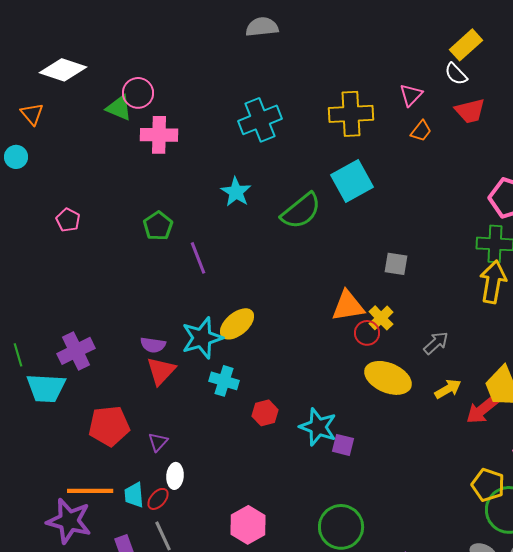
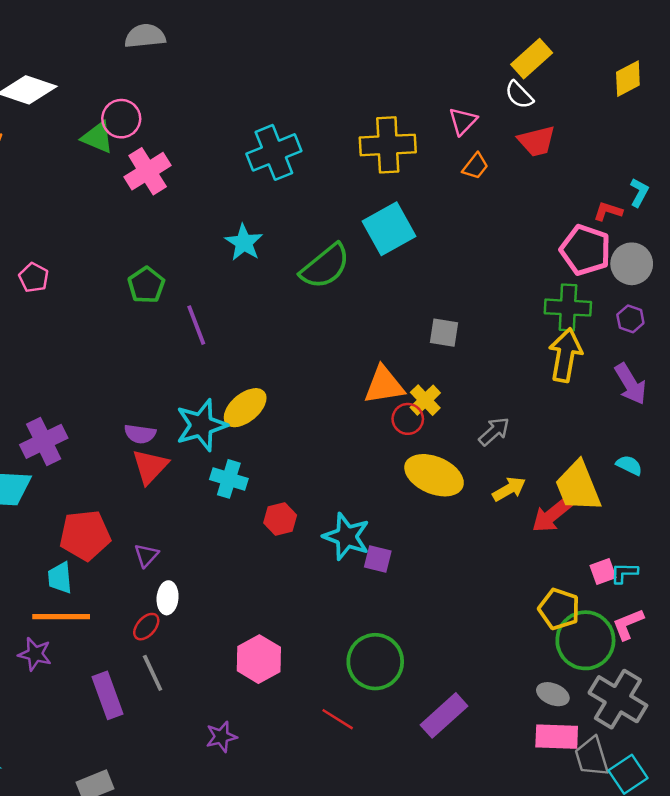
gray semicircle: (262, 27) -> (145, 36), moved
pink cross: (159, 135) -> (148, 171), turned -33
cyan trapezoid: (134, 495) -> (60, 578), moved
purple star: (69, 521) -> (35, 654), size x0.6

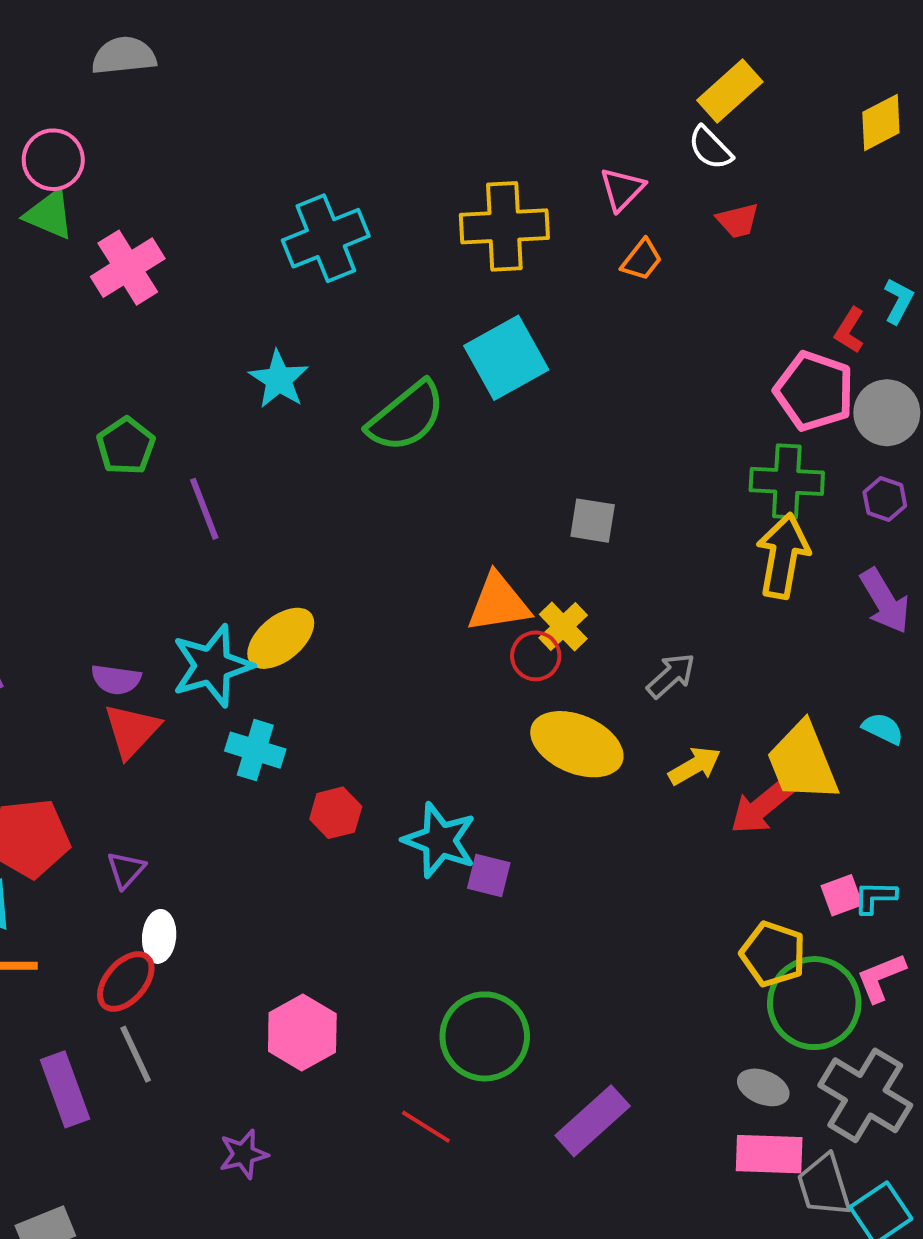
pink circle: (121, 119) -> (53, 160), moved
red trapezoid: (537, 141) -> (738, 220), size x0.7
red L-shape: (608, 211) -> (850, 330), turned -76
red ellipse: (146, 627) -> (126, 982), size x1.4

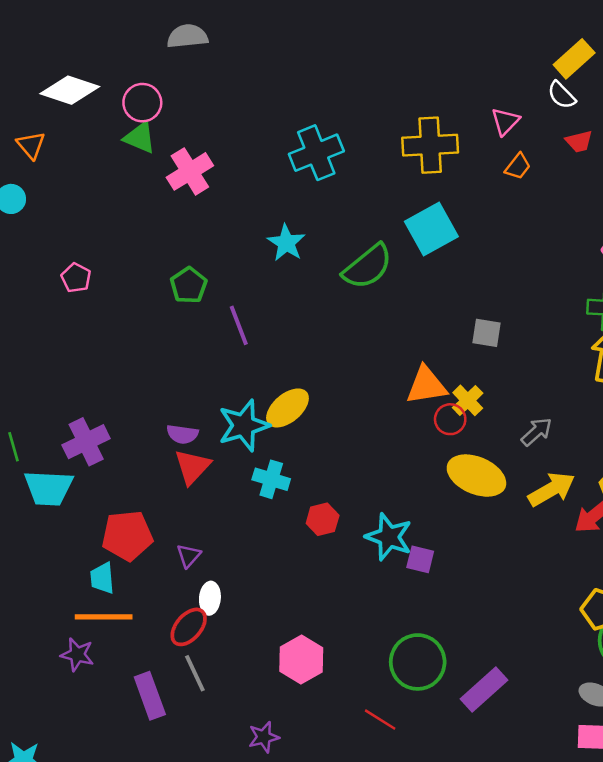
yellow arrow: (695, 766) -> (552, 489), size x1.4
purple rectangle: (593, 1121) -> (484, 690), moved

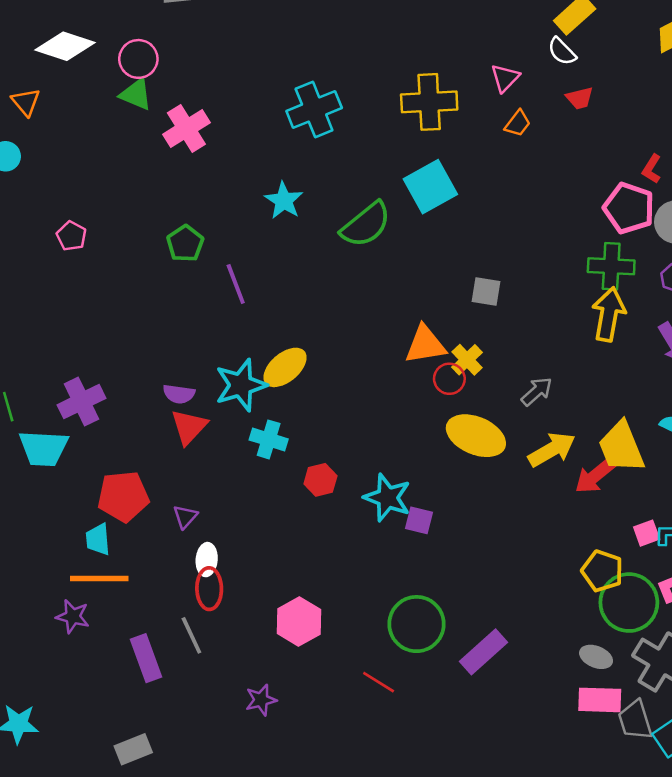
red ellipse: (189, 627) -> (209, 589), moved, turned -42

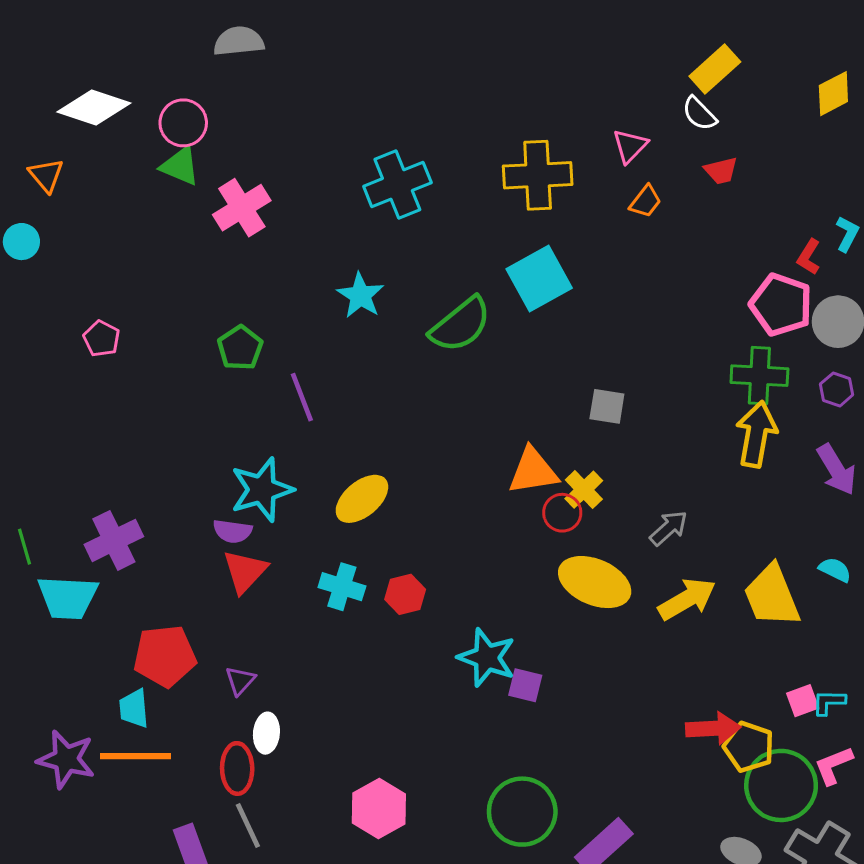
cyan star: (241, 385) -> (262, 490), moved
red arrow: (595, 476) -> (713, 728), moved, turned -144
red hexagon: (320, 480) -> (405, 594), moved
red ellipse: (209, 589) -> (237, 768), moved
purple star: (73, 616) -> (66, 759), moved, size x1.4

